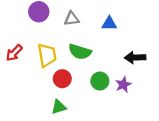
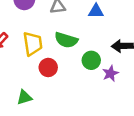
green circle: (100, 81) -> (91, 60), moved
green triangle: (59, 107) -> (24, 97), moved

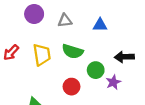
red circle: (48, 67) -> (71, 87), moved

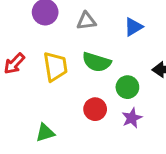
blue triangle: (100, 25) -> (133, 27), turned -32
purple star: (113, 82) -> (132, 118), moved

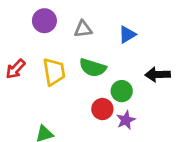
red circle: (95, 109) -> (102, 109), moved

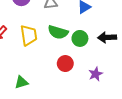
green circle: (122, 91) -> (80, 38), moved
purple star: (126, 120) -> (96, 74), moved

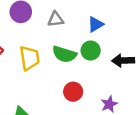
green circle: (80, 38) -> (91, 51), moved

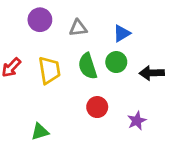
green semicircle: (64, 54) -> (88, 66), turned 55

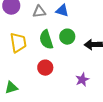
blue triangle: (122, 33) -> (62, 11), moved, turned 48
red circle: (97, 107) -> (45, 68), moved

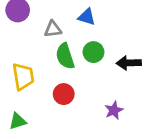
gray triangle: (39, 12) -> (53, 29), moved
yellow trapezoid: (18, 43) -> (23, 76), moved

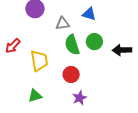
purple star: (114, 110) -> (80, 98), moved

